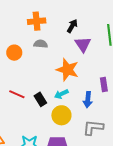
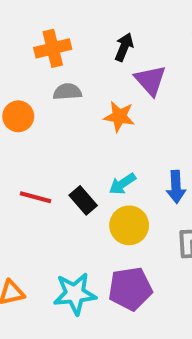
orange star: (67, 70) -> (119, 117), moved, size x0.7

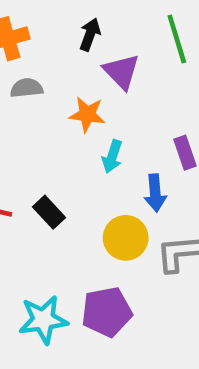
cyan arrow: (122, 184) -> (112, 156), moved, turned -36
yellow circle: (129, 225) -> (126, 238), moved

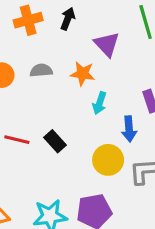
black arrow: (90, 34) -> (68, 19), moved
gray semicircle: (27, 88) -> (41, 70), moved

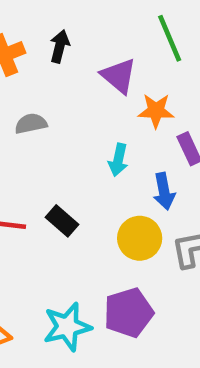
orange star: (83, 74) -> (156, 111), moved

